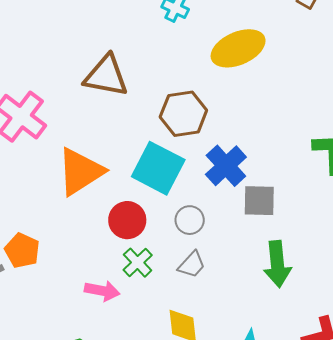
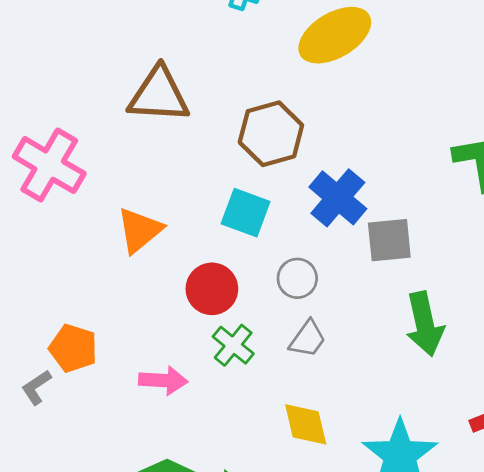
cyan square: (158, 168) -> (246, 213), size x0.7
orange triangle: (80, 172) -> (140, 230), size x0.7
pink arrow: (102, 291) -> (163, 380), moved

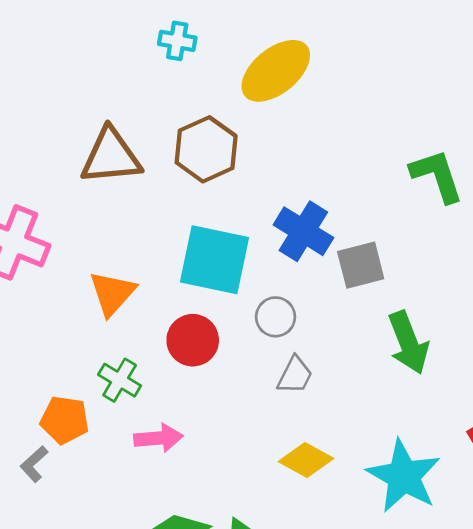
brown hexagon: (271, 134) -> (206, 149), moved
cyan square: (246, 213) -> (214, 260), size x1.5
green cross: (233, 345) -> (120, 380), moved
yellow diamond: (306, 424) -> (306, 460), turned -39

